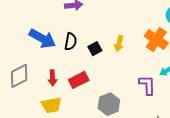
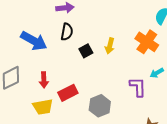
black semicircle: (71, 42) -> (67, 32), moved
red rectangle: (79, 80) -> (68, 93), moved

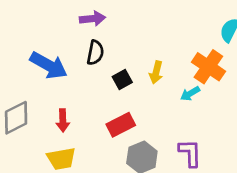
cyan arrow: (157, 73) -> (190, 94), moved
purple L-shape: (138, 87) -> (190, 153), moved
red rectangle: (68, 93) -> (121, 125), moved

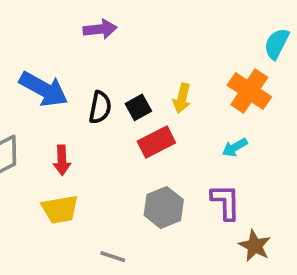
black semicircle: (95, 53) -> (100, 107), moved
cyan arrow: (190, 94) -> (235, 147), moved
red rectangle: (121, 125) -> (156, 142), moved

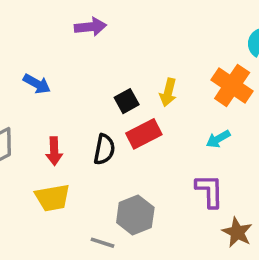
blue arrow: (44, 89) -> (37, 84), size x0.6
black semicircle: (100, 107) -> (104, 149), moved
gray hexagon: (164, 207) -> (135, 215), moved

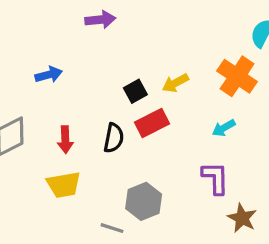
blue arrow: (37, 84) -> (49, 75), turned -44
yellow arrow: (168, 92) -> (175, 83), turned 48

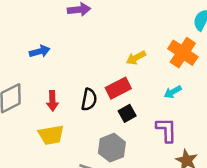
black square: (135, 91) -> (127, 113), moved

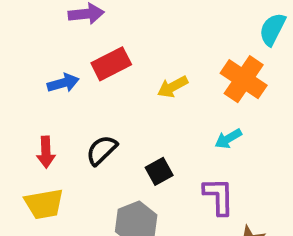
blue arrow: (40, 51) -> (63, 83), moved
red rectangle: (118, 88) -> (111, 64), moved
black semicircle: (89, 100) -> (102, 150), turned -145

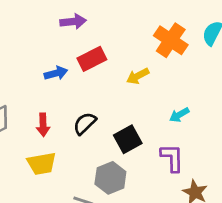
orange cross: (244, 79) -> (171, 40), moved
black square: (159, 171) -> (128, 139), size x1.4

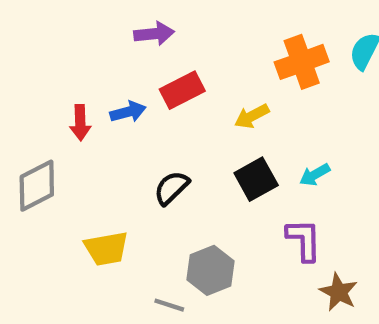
orange cross: (171, 40) -> (302, 62), turned 36
red arrow: (43, 125) -> (80, 123), moved
black square: (128, 139) -> (256, 179), moved

